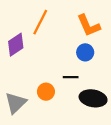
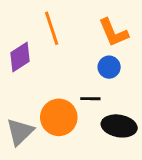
orange line: (40, 22) -> (52, 28), turned -45
orange circle: (46, 92) -> (59, 117), size x1.6

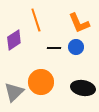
black line: (90, 99) -> (54, 48), moved

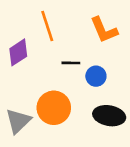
blue circle: (76, 47) -> (96, 76), moved

